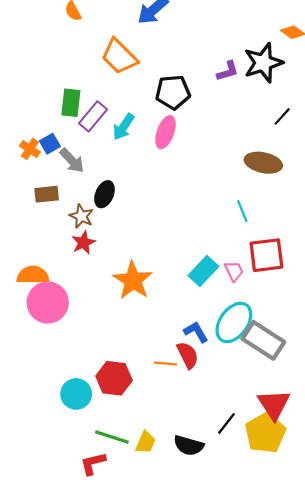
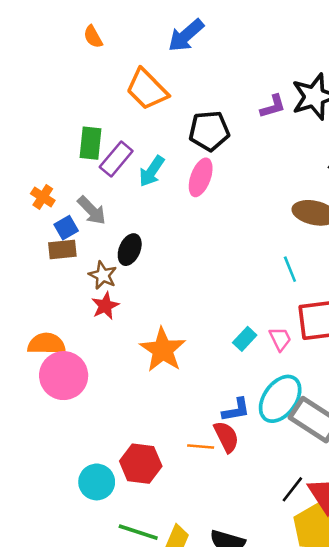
blue square: (50, 144) -> (66, 228), moved
cyan rectangle: (203, 271) -> (245, 339), size x0.7
blue L-shape: (196, 332) -> (236, 410), turned 110
black line: (226, 423) -> (292, 489), moved

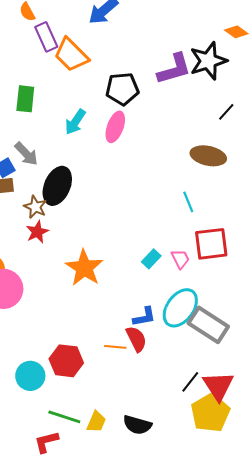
purple L-shape: (273, 106) -> (174, 69), size x1.6
purple rectangle: (116, 159) -> (46, 37), moved, turned -64
black ellipse: (130, 250) -> (57, 186), size x1.5

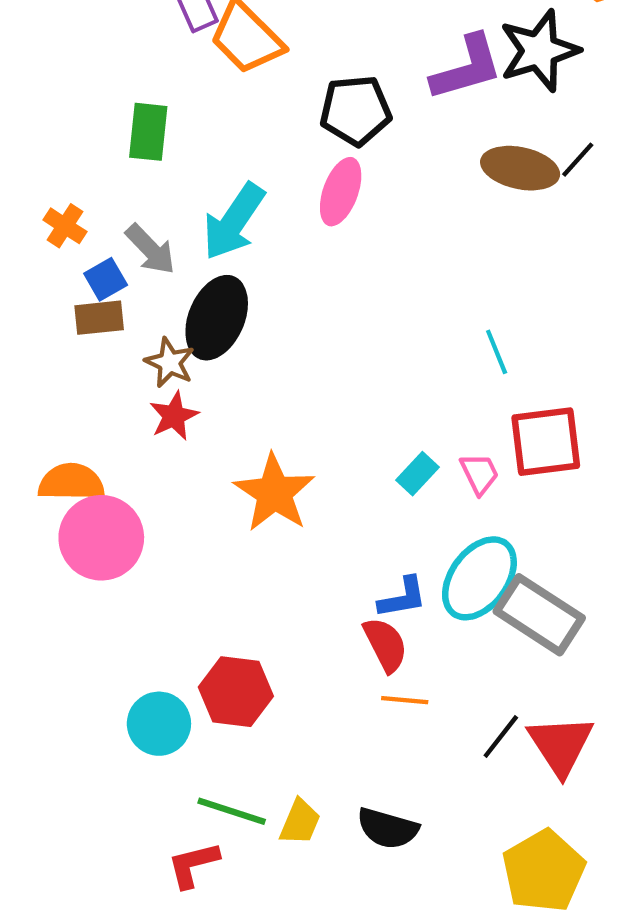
cyan arrow: (75, 122) -> (234, 222), moved, size x1.4
brown ellipse: (208, 156) -> (520, 168), moved
orange line: (115, 347) -> (405, 700), moved
yellow pentagon: (210, 413) -> (544, 871), moved

